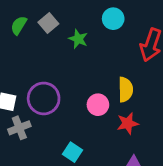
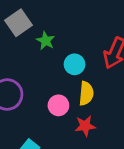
cyan circle: (113, 19) -> (75, 64), moved
gray square: (48, 23) -> (18, 23), size x1.4

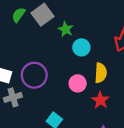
cyan circle: (75, 64) -> (81, 47), moved
red star: (85, 126) -> (100, 100), turned -30

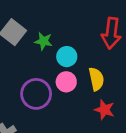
purple circle: (34, 75) -> (36, 94), moved
pink circle: (78, 83) -> (66, 82), moved

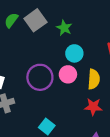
green star: (43, 41) -> (64, 28), moved
red star: (105, 110) -> (93, 107), turned -30

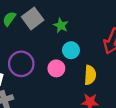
pink circle: (68, 74) -> (56, 68), moved
purple circle: (40, 77) -> (21, 64), moved

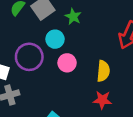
cyan circle: (71, 50) -> (55, 39), moved

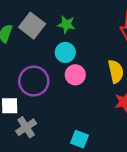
cyan circle: (55, 39) -> (65, 52), moved

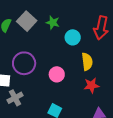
cyan circle: (65, 52) -> (73, 37), moved
pink circle: (75, 75) -> (57, 74), moved

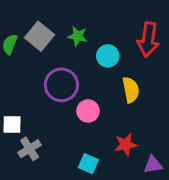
purple circle: (24, 63) -> (61, 85), moved
red star: (91, 85) -> (126, 145), moved

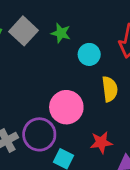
purple circle: (61, 85) -> (39, 134), moved
pink circle: (88, 111) -> (66, 107), size x1.5

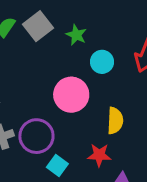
yellow semicircle: (110, 89) -> (115, 121), moved
pink circle: (66, 107) -> (71, 95), moved

